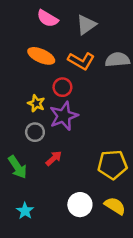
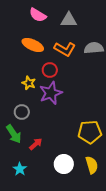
gray triangle: (86, 25) -> (69, 20), turned 36
gray circle: (35, 132) -> (22, 112), moved
red arrow: (54, 158) -> (36, 144), moved
yellow semicircle: (115, 206) -> (92, 165), turned 42

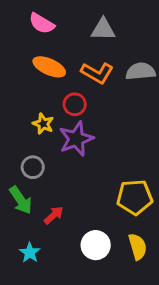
pink semicircle: (38, 15) -> (42, 23), moved

